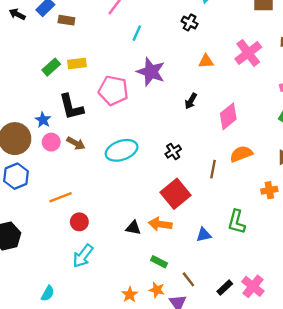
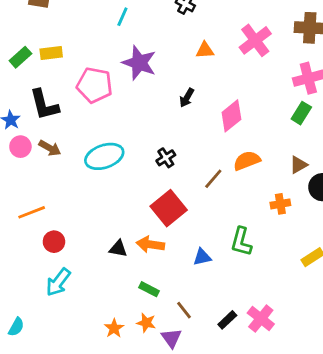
brown line: (213, 169) -> (213, 179), turned 30

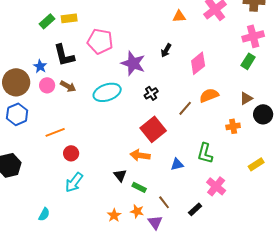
purple star: (139, 63) -> (133, 63), moved
black triangle: (118, 249) -> (120, 175), moved, turned 40
pink cross: (261, 319) -> (216, 186), moved

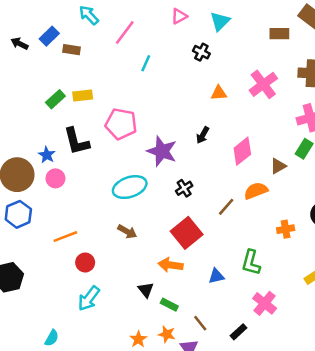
brown arrow: (68, 86) -> (127, 232), moved
brown triangle: (246, 98) -> (278, 166), moved

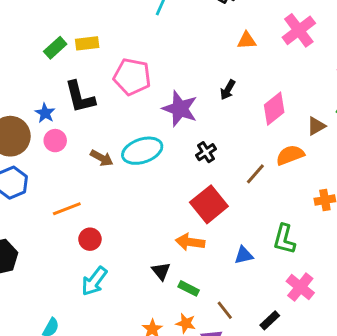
brown arrow: (127, 232) -> (102, 158), moved

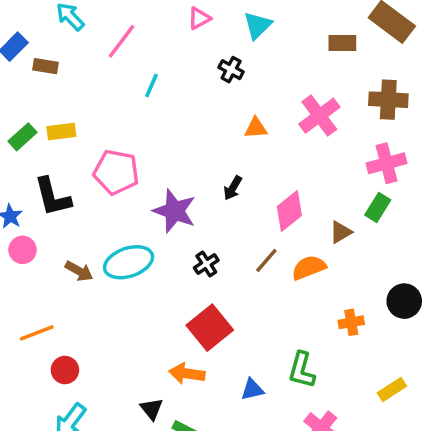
brown line: (255, 174) -> (266, 260), moved

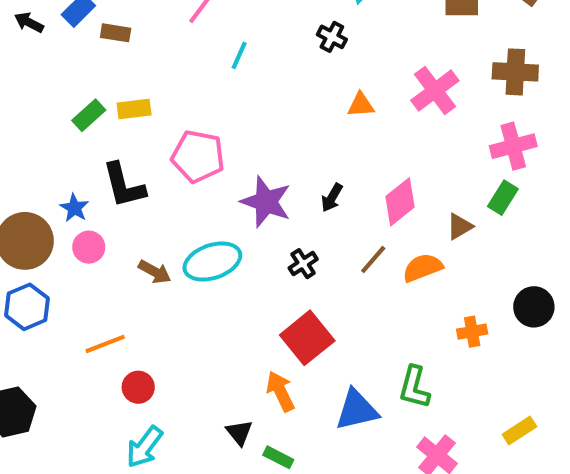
black arrow: (233, 188) -> (332, 198), moved
orange arrow: (187, 374) -> (280, 391), turned 56
blue triangle: (252, 389) -> (357, 410), size x1.6
yellow rectangle: (392, 389) -> (519, 430), moved

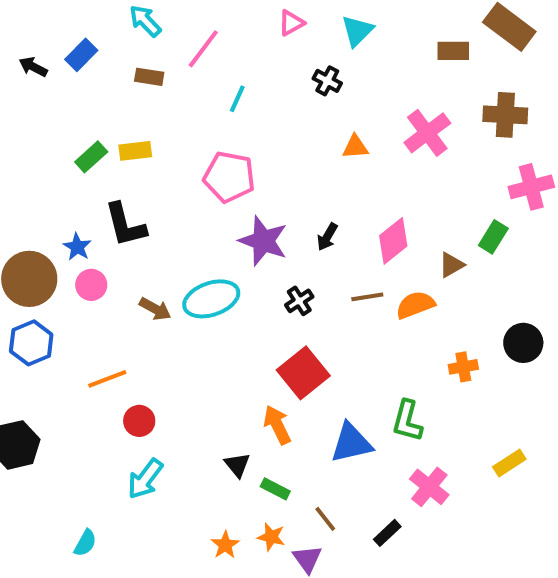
brown rectangle: (116, 33) -> (149, 77), moved
pink cross: (513, 146) -> (531, 187), moved
pink pentagon: (198, 156) -> (229, 177), moved
brown line: (373, 259) -> (367, 297), turned 40

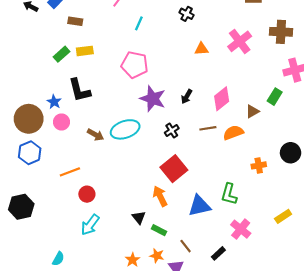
brown rectangle: (149, 77) -> (75, 21), moved

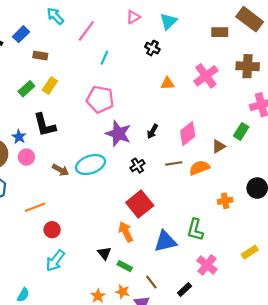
yellow rectangle: (85, 51) -> (50, 85), turned -49

